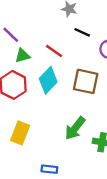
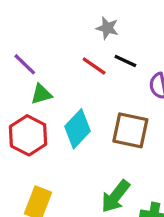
red line: (54, 51) -> (94, 66), moved

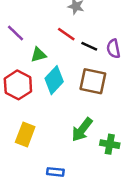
black line: (125, 61) -> (89, 46), moved
green triangle: (41, 94) -> (38, 55), moved

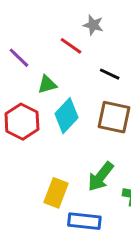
red line: (66, 34) -> (71, 46), moved
yellow rectangle: (25, 134) -> (56, 193), moved
blue rectangle: (55, 172) -> (84, 221), moved, size x1.5

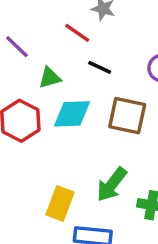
black line: (110, 74) -> (100, 67), moved
cyan diamond: (66, 116) -> (72, 114), turned 44

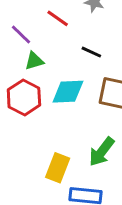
red line: (77, 33) -> (58, 18), moved
green triangle: (50, 78) -> (34, 61), moved

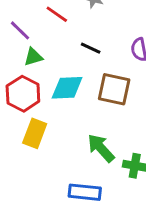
green arrow: (102, 152) -> (101, 148), turned 100
yellow rectangle: (58, 168) -> (35, 133), moved

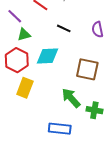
brown square: (114, 89) -> (87, 69), moved

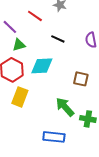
brown square: (87, 69) -> (81, 79), size x0.7

